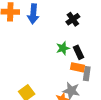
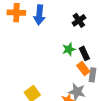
orange rectangle: (77, 67) -> (83, 68), turned 40

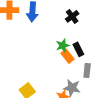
orange rectangle: (83, 68) -> (68, 56), moved

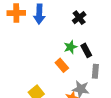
orange rectangle: (68, 56) -> (62, 65), moved

